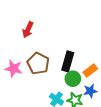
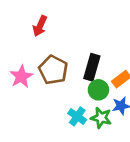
pink star: (14, 68) -> (21, 77), turned 30

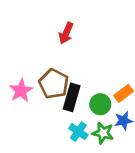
red arrow: (40, 26) -> (66, 33), moved
black rectangle: (92, 67) -> (72, 97), moved

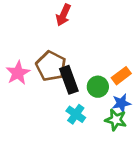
black rectangle: (72, 97) -> (69, 80), turned -36
green star: (103, 133) -> (116, 120), moved

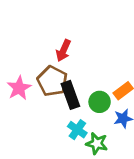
red arrow: (63, 15) -> (63, 51), moved
green star: (116, 120) -> (97, 144), moved

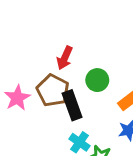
green circle: (100, 102) -> (97, 80), moved

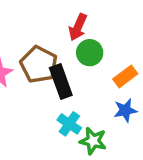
red arrow: (65, 58) -> (78, 27), moved

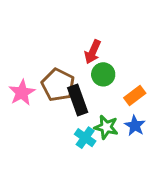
blue star: (125, 110) -> (135, 126), turned -30
green star: (93, 141) -> (106, 127), moved

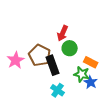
orange rectangle: (135, 95) -> (91, 62), turned 64
green star: (106, 127) -> (82, 74), moved

